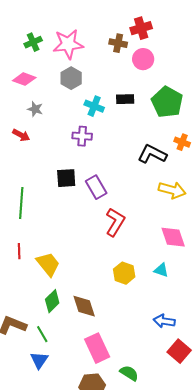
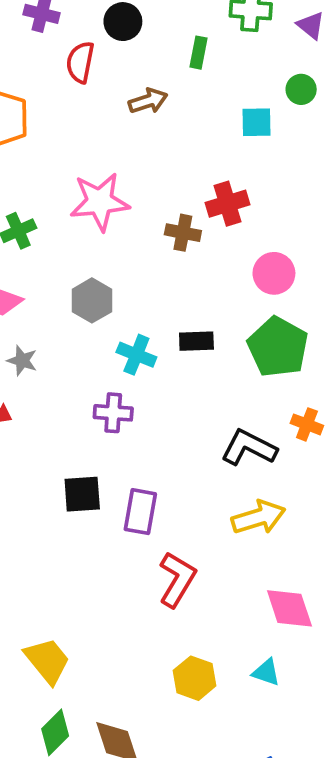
pink star: (68, 44) -> (100, 202), moved
pink circle: (143, 59) -> (274, 273), moved
purple rectangle: (96, 187) -> (140, 512), turned 40
yellow arrow: (172, 190) -> (258, 517), moved, turned -32

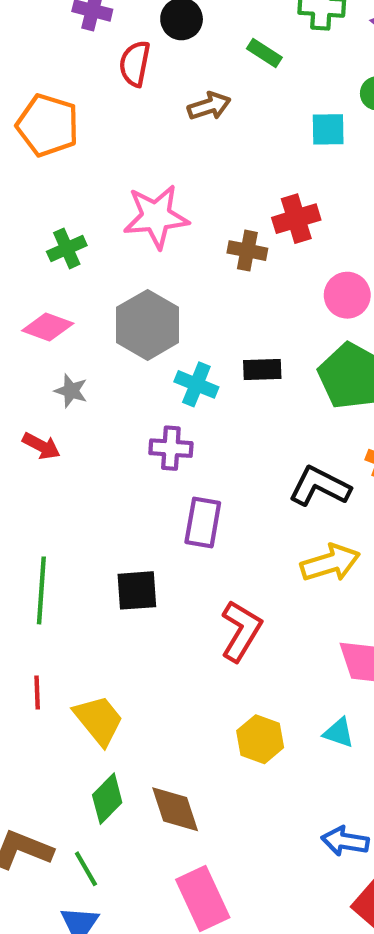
green rectangle: (198, 53) -> (264, 53), turned -68
gray hexagon: (92, 300) -> (148, 325), size x1.4
black square: (82, 494) -> (137, 590), moved
purple rectangle: (140, 512) -> (203, 522), moved

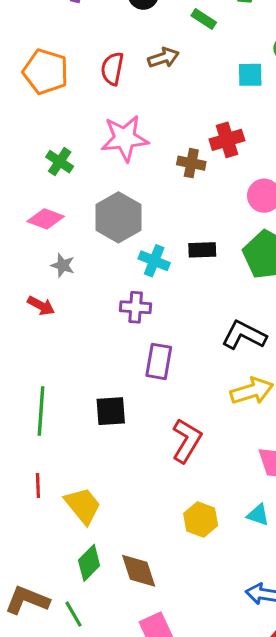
red semicircle: (135, 64) -> (112, 69), moved
green cross: (67, 248) -> (60, 162), turned -32

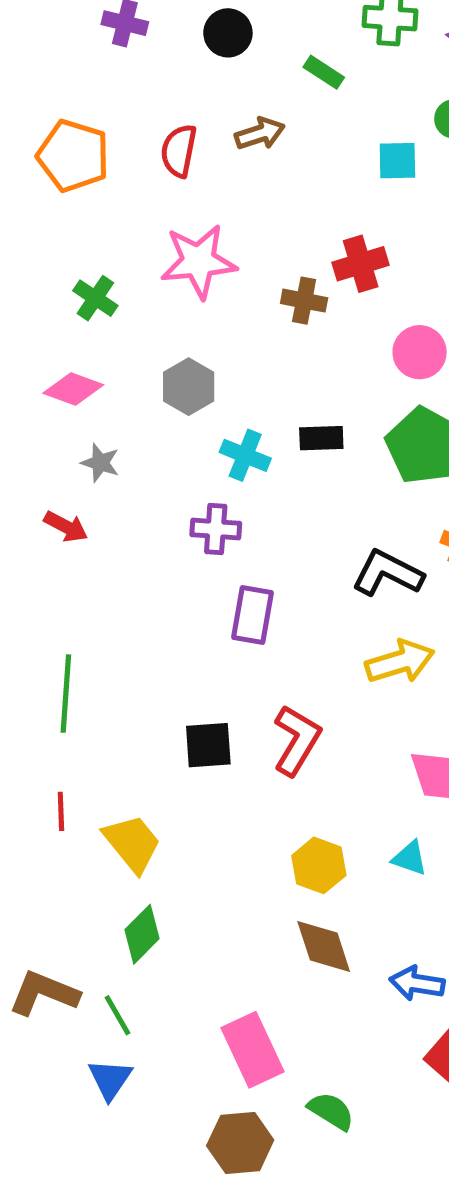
gray hexagon: (118, 217) -> (189, 387), size x0.7
black square: (111, 411) -> (208, 745), moved
brown diamond: (139, 571) -> (324, 947), moved

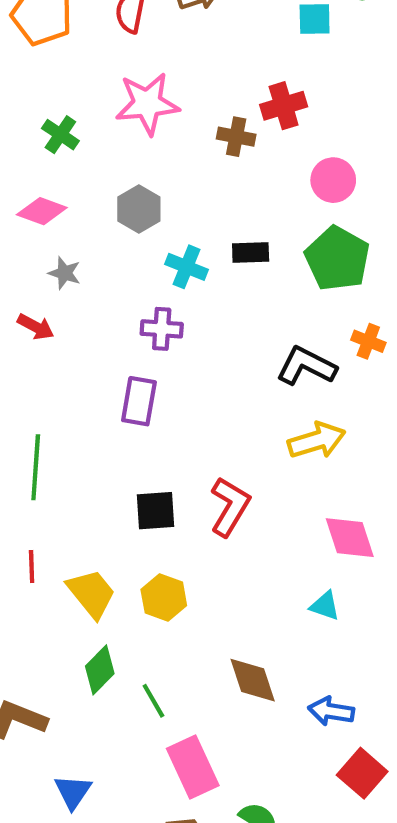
purple rectangle: (253, 615) -> (139, 401), moved
yellow hexagon: (319, 865) -> (164, 597), moved
green line: (117, 1015) -> (153, 701), moved

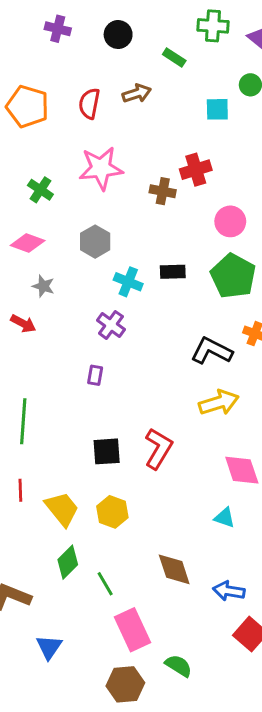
purple cross: (162, 329) -> (111, 325), turned 32
purple rectangle: (139, 401) -> (95, 375), size x0.6

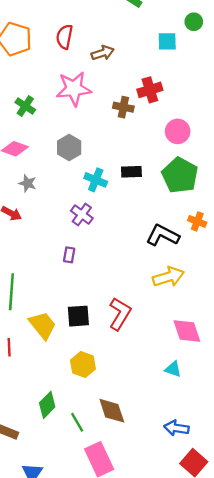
brown arrow: (137, 93) -> (103, 53), moved
yellow trapezoid: (62, 509) -> (43, 325), moved
brown diamond: (174, 569) -> (112, 411), moved

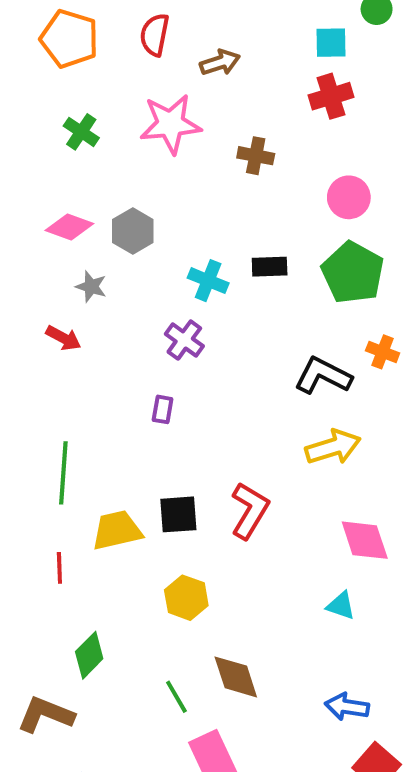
red cross: (150, 90) -> (331, 96), moved
green cross: (25, 106) -> (81, 132), moved
gray hexagon: (69, 148) -> (133, 231), moved
yellow trapezoid: (43, 325) -> (117, 530), turned -64
green diamond: (47, 405) -> (89, 655), moved

